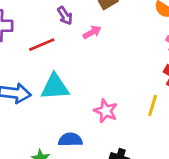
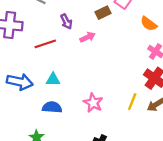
cyan triangle: (55, 87) -> (53, 79), size x0.6
blue semicircle: (70, 140) -> (52, 107), moved

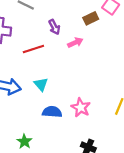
cyan triangle: (53, 79) -> (41, 84), turned 48
blue semicircle: (52, 107) -> (52, 112), moved

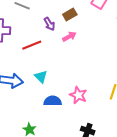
brown rectangle: (91, 18) -> (70, 14), moved

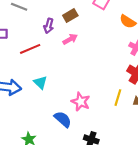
purple arrow: (49, 24) -> (49, 26), turned 48
blue semicircle: (53, 101) -> (63, 119), moved, turned 42

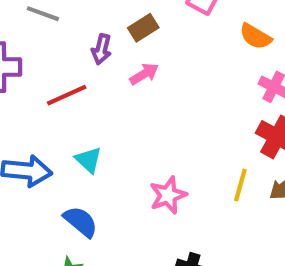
pink star: (81, 102) -> (168, 195), turned 30
blue semicircle: (63, 119) -> (81, 222), moved

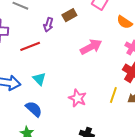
pink arrow: (144, 74) -> (91, 47), moved, size x1.5
pink star: (168, 195) -> (77, 98), turned -30

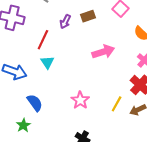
red line: (30, 46) -> (43, 40), turned -54
cyan triangle: (39, 79) -> (47, 62), moved

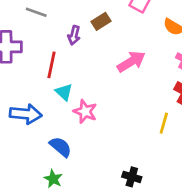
pink star: (80, 100) -> (85, 111), moved

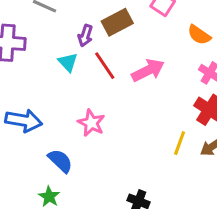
brown rectangle: (101, 21) -> (117, 22), size x1.4
red line: (51, 65) -> (105, 66), moved, turned -50
cyan triangle: (64, 92) -> (68, 62), moved

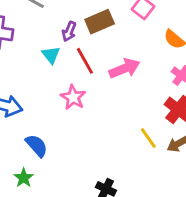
pink star: (91, 123) -> (73, 97), moved
yellow line: (180, 143) -> (148, 138), turned -60

